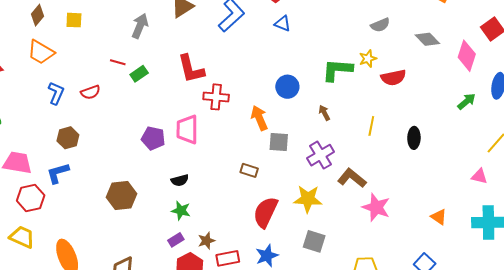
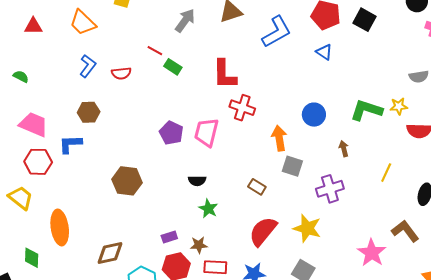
green rectangle: (139, 74) -> (173, 67), turned 54
brown L-shape: (352, 178) -> (405, 231), moved
black semicircle: (180, 180) -> (197, 181), moved
green star: (181, 211) -> (208, 209), moved

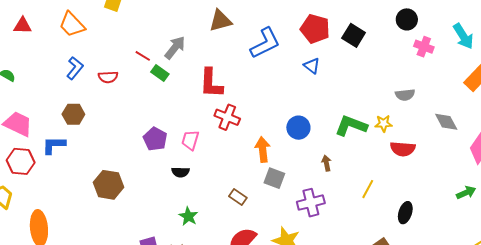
gray arrow: (185, 21) -> (175, 48), moved
pink trapezoid: (206, 132) -> (190, 140), size x0.7
black semicircle: (197, 181) -> (180, 172), moved

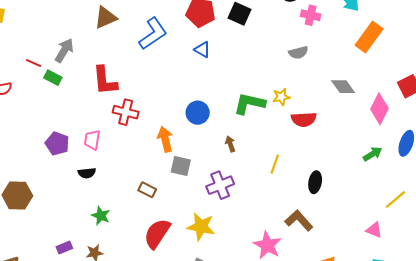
gray semicircle: (405, 95) -> (298, 53), moved

